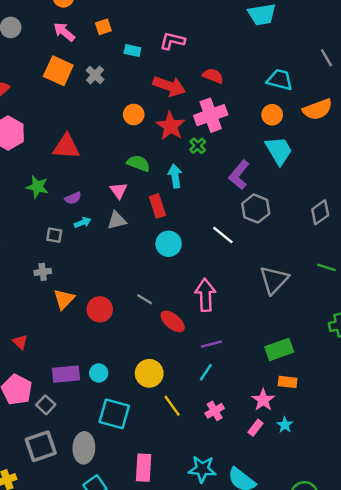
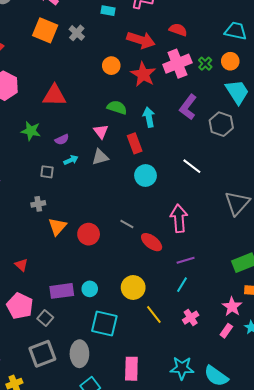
green cross: (198, 146) -> (205, 64), moved
purple L-shape: (239, 175) -> (188, 107), moved
gray hexagon: (256, 209) -> (221, 124), moved

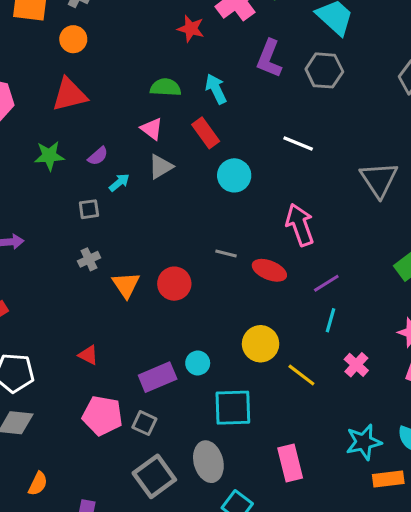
orange circle: (111, 66) -> (73, 39), moved
red star: (143, 74) -> (191, 29), size x0.7

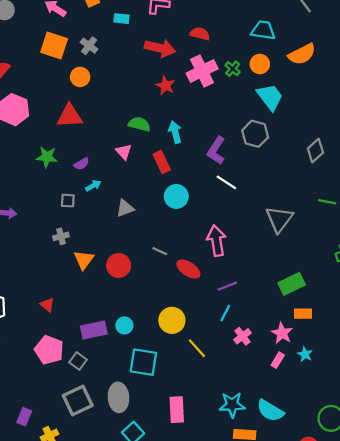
purple L-shape: (269, 59) -> (216, 150), moved
gray triangle: (161, 167) -> (125, 208), moved
pink cross: (356, 365) -> (242, 336), moved

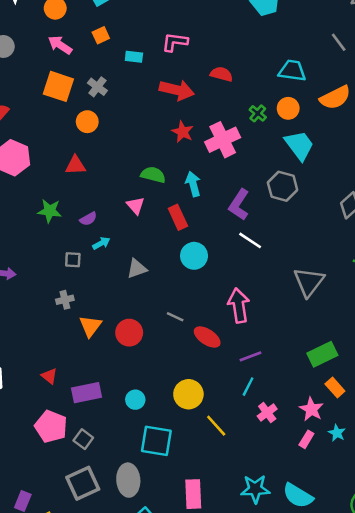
pink cross: (202, 71) -> (223, 140), moved
red triangle: (70, 116) -> (75, 165), size x0.7
orange rectangle: (303, 314) -> (335, 388), turned 48
purple rectangle: (94, 330) -> (86, 393), moved

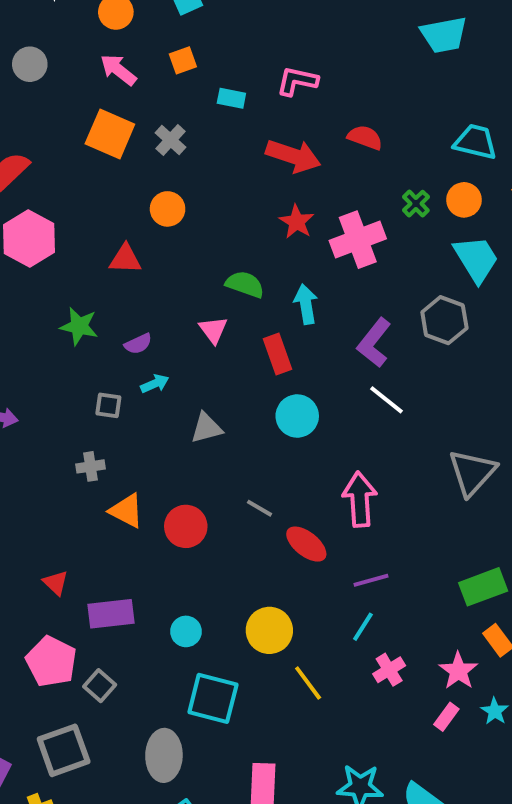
orange circle: (87, 122) -> (168, 209), moved
orange triangle: (90, 326) -> (126, 511), turned -45
gray square: (83, 483) -> (64, 750), moved

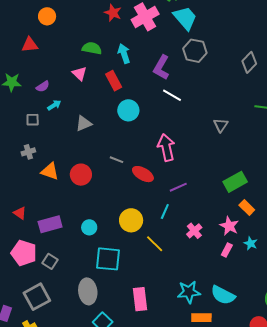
cyan trapezoid: (476, 259) -> (185, 18), moved
gray triangle: (472, 472) -> (221, 125), size x0.6
cyan line: (363, 627) -> (165, 211), moved

